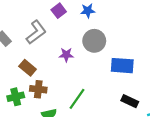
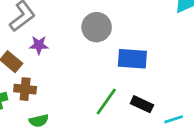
purple star: (66, 55) -> (39, 45), moved
green line: (77, 99) -> (106, 101), moved

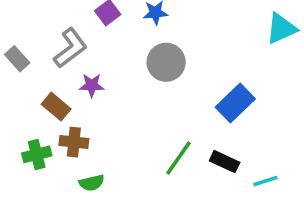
blue rectangle: (132, 59) -> (235, 103), moved, turned -48

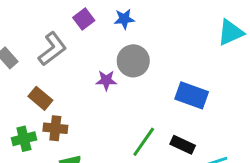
purple star: (92, 85) -> (106, 80), moved
blue rectangle: (235, 103) -> (192, 95), turned 64

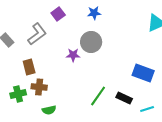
blue star: (124, 19) -> (94, 13), moved
blue rectangle: (192, 95) -> (143, 73), moved
brown rectangle: (40, 98) -> (29, 67), turned 35

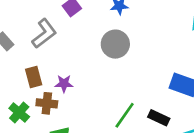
purple star: (73, 55) -> (64, 84), moved
green cross: (18, 94) -> (19, 113), turned -35

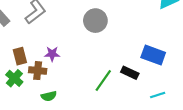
brown rectangle: (34, 77) -> (20, 56), moved
black rectangle: (159, 118) -> (130, 73), moved

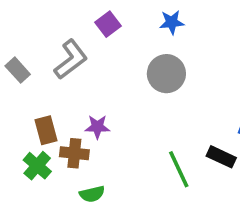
green line: (103, 81) -> (179, 169), turned -60

